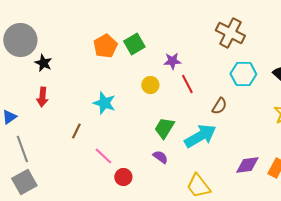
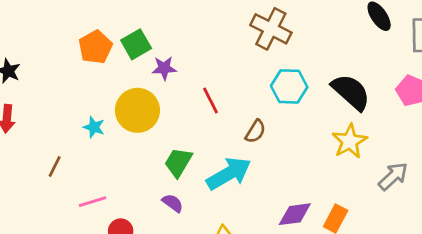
purple star: (172, 61) -> (164, 68), moved
yellow circle: (150, 85) -> (137, 110), moved, size x1.8
cyan star: (104, 103) -> (94, 127), size x0.7
pink line: (103, 156) -> (93, 202), turned -60

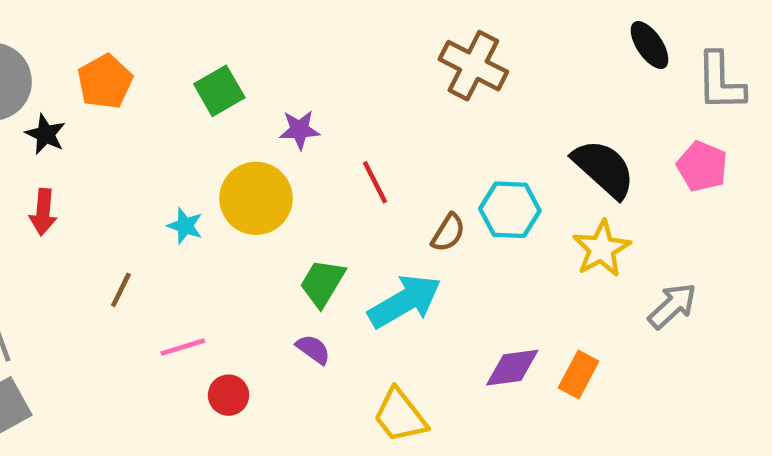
green square: (136, 44) -> (219, 91), moved
orange pentagon: (95, 47) -> (105, 82), moved
cyan hexagon: (289, 86) -> (510, 210), moved

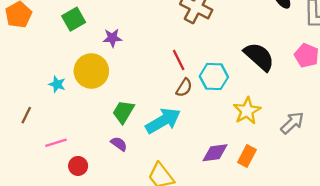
red line: (375, 182) -> (179, 60), moved
yellow star: (601, 249) -> (247, 111), moved

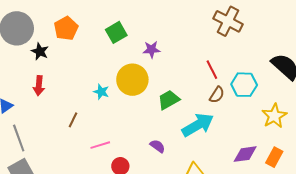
green trapezoid: (123, 112) -> (169, 100), moved, turned 30

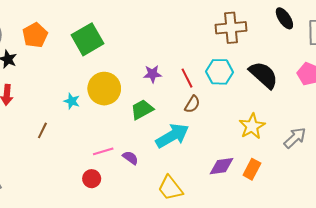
brown cross: (228, 21) -> (231, 28), moved, turned -32
green square: (116, 32) -> (87, 39), size x1.4
purple star: (152, 49) -> (152, 74), moved
cyan hexagon: (244, 85) -> (219, 72), moved
pink line: (100, 145) -> (103, 151), moved

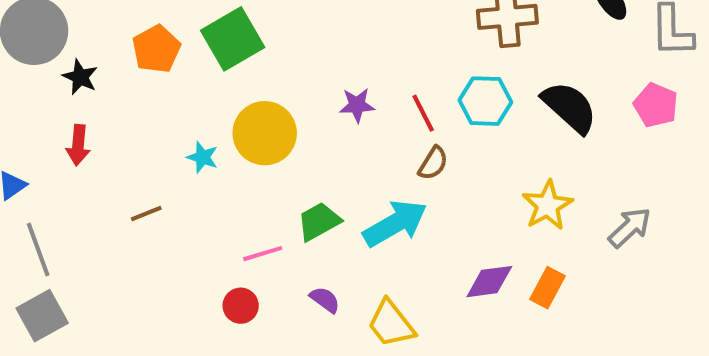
orange pentagon: (35, 35) -> (156, 49), moved
green trapezoid: (142, 110) -> (319, 221), moved
brown line: (42, 130) -> (146, 213), turned 42
purple semicircle: (130, 158) -> (325, 300), moved

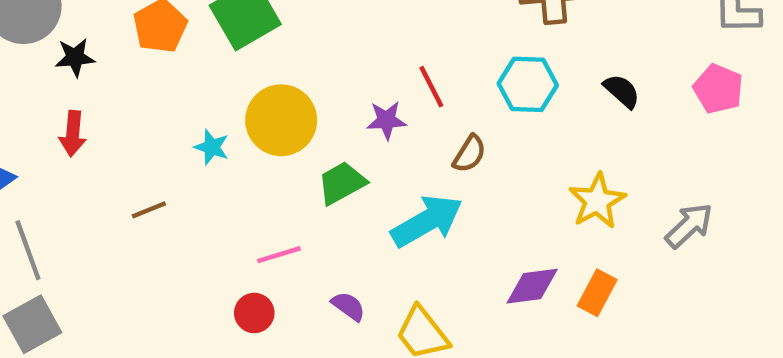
black star: (80, 77) -> (75, 57), turned -30
purple star: (357, 105) -> (387, 120), moved
black semicircle: (570, 107) -> (622, 91), size x0.6
red line: (423, 113) -> (431, 87), moved
green trapezoid: (319, 221) -> (342, 183), moved

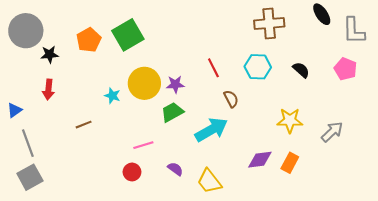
purple star: (387, 120) -> (175, 84), moved
brown semicircle: (469, 154) -> (231, 99), turned -60
yellow star: (597, 201) -> (290, 120), turned 30

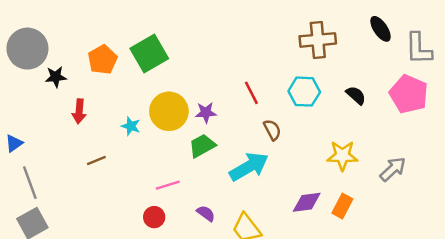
pink pentagon: (345, 69) -> (409, 94), size x1.4
red arrow: (48, 89) -> (79, 111), moved

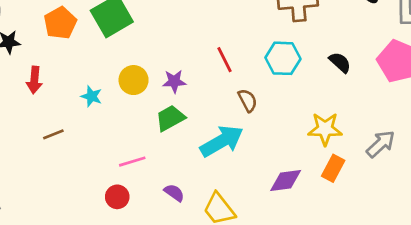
yellow circle: (169, 111) -> (134, 80), size x0.7
orange rectangle: (342, 206) -> (333, 168), moved

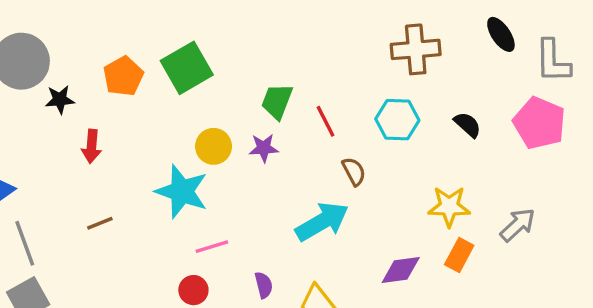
cyan star: (91, 96) -> (182, 191), moved, size x2.0
green trapezoid: (170, 118) -> (277, 101), moved, turned -40
brown line: (53, 134) -> (100, 223), moved
purple semicircle: (174, 193) -> (264, 285), turned 40

